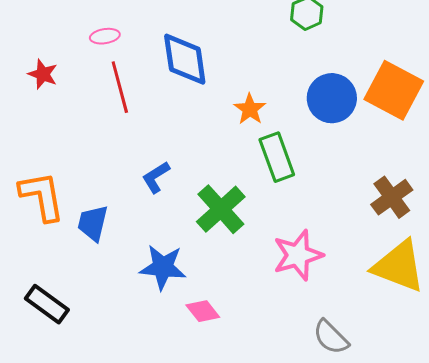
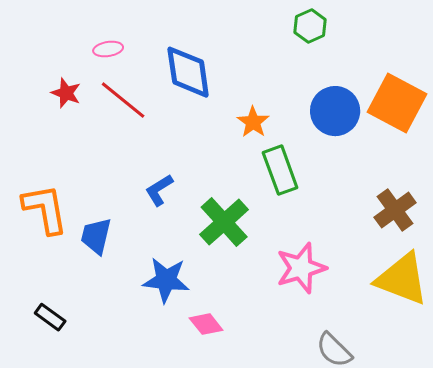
red star: (43, 74) -> (66, 93), moved
red line: (120, 87) -> (123, 100), turned -36
black rectangle: (47, 304) -> (50, 317), size x0.7

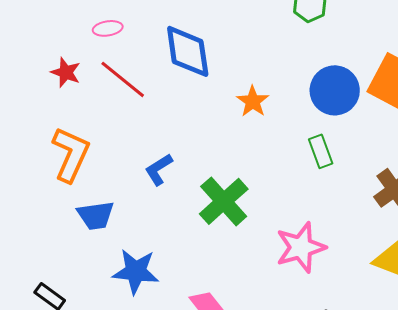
green rectangle: (280, 170) -> (321, 151), moved, size x0.7
orange L-shape: (45, 209) -> (71, 154), moved, turned 34
blue trapezoid: (96, 236) -> (96, 215), turned -111
blue star: (166, 280) -> (136, 271), moved

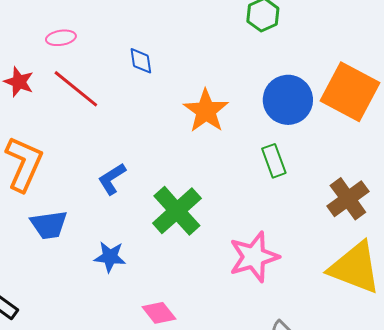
blue diamond: (188, 51) -> (141, 61), size x0.5
orange star: (253, 101) -> (206, 111), size x1.4
blue star: (136, 271) -> (110, 257), moved, size x0.7

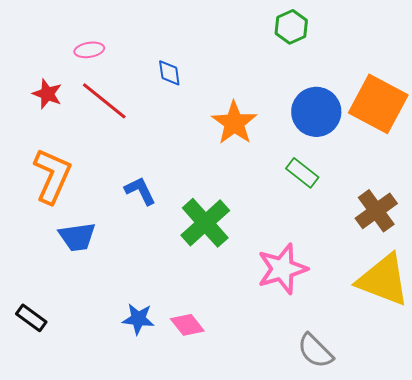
green rectangle: (274, 161) -> (302, 173), turned -32
blue L-shape: (112, 179) -> (140, 191), turned 96
blue star: (110, 257) -> (138, 319), moved

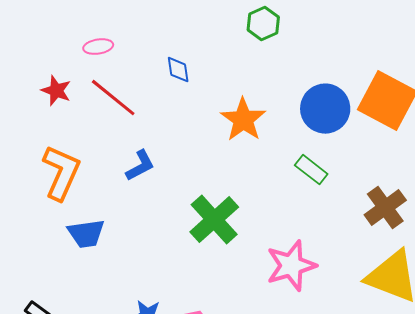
green hexagon: (291, 27) -> (263, 24), moved
blue L-shape: (140, 191) -> (140, 166), moved, turned 88

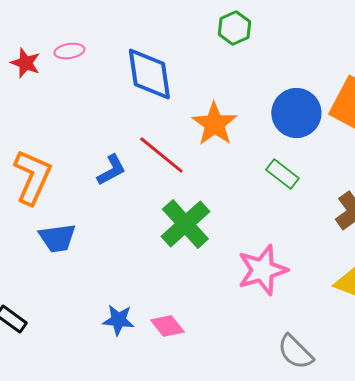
blue diamond: (178, 70) -> (149, 74), size x2.0
red star: (56, 91) -> (25, 63), moved
red line: (113, 98) -> (161, 155), moved

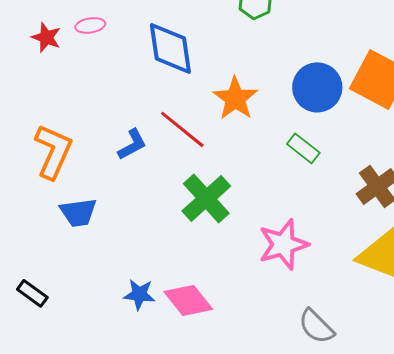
pink diamond: (167, 326) -> (188, 300), size x1.4

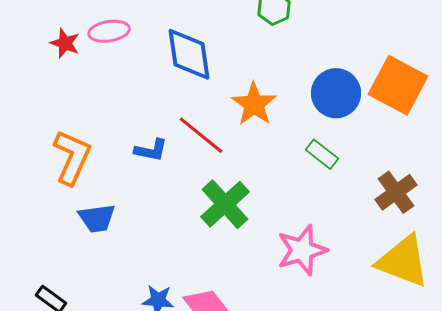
pink ellipse: (90, 25) -> (109, 31), size x1.4
blue L-shape: (132, 144) -> (151, 150), turned 40

